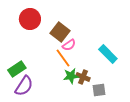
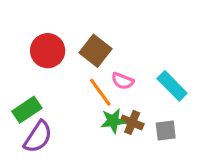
red circle: (30, 19) -> (48, 51), moved
pink semicircle: (69, 45) -> (123, 81), moved, turned 56
gray square: (99, 90) -> (166, 130), moved

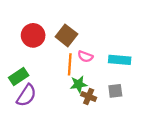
cyan rectangle: (172, 86) -> (120, 60), turned -40
orange line: (100, 92) -> (70, 64), turned 40
brown cross: (132, 122) -> (89, 96), moved

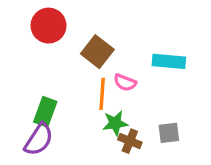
red circle: (33, 35) -> (49, 26), moved
cyan rectangle: (120, 60) -> (169, 61), moved
green rectangle: (19, 76) -> (45, 112), moved, turned -36

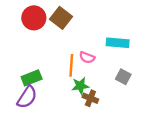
brown square: (97, 52) -> (61, 18), moved
green rectangle: (45, 112) -> (32, 78), turned 48
gray square: (169, 133) -> (123, 77), moved, turned 35

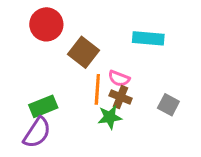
brown square: (61, 18) -> (83, 52), moved
cyan rectangle: (118, 43) -> (148, 38), moved
brown cross: (90, 98) -> (121, 97), moved

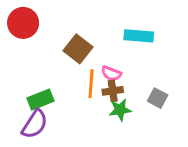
red circle: (46, 24) -> (23, 23), moved
brown cross: (121, 97) -> (113, 91), turned -30
green star: (110, 117) -> (120, 110), moved

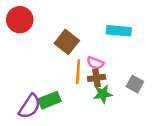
green rectangle: (40, 100) -> (49, 100), moved

